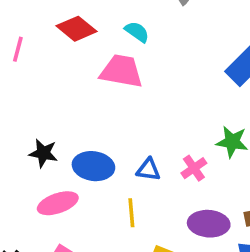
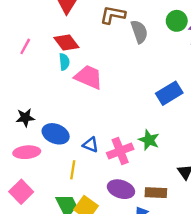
cyan semicircle: (137, 32) -> (64, 62), moved, turned 35
black star: (43, 153) -> (25, 118), turned -30
pink cross: (194, 168) -> (120, 151), size x1.5

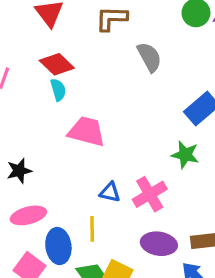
gray semicircle: (139, 32) -> (149, 57), moved
pink trapezoid: (89, 77) -> (87, 131), moved
blue ellipse: (56, 134) -> (58, 246), moved, turned 70
green star: (149, 140) -> (185, 155), moved

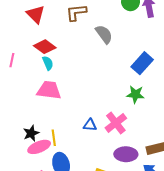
pink trapezoid: (87, 131) -> (49, 90), moved
black star: (19, 171) -> (31, 133), moved
yellow line: (92, 229) -> (54, 138), moved

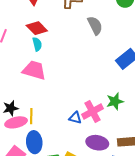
green star: (135, 94) -> (115, 101), moved, turned -30
blue triangle: (90, 125) -> (75, 118), moved

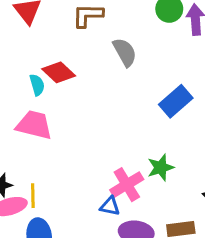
red diamond: (37, 28) -> (59, 72), moved
blue triangle: (75, 118) -> (110, 206), moved

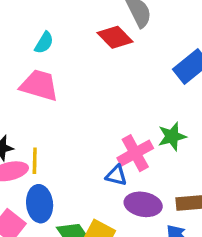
red diamond: (59, 72) -> (115, 37), moved
cyan semicircle: (37, 85) -> (44, 43), turned 45

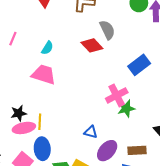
pink cross: (135, 153) -> (117, 95), moved
purple ellipse: (143, 204) -> (107, 151), turned -60

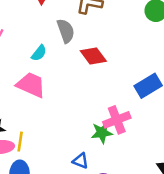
gray semicircle: (107, 30) -> (66, 31), moved
green star: (126, 108) -> (102, 133), moved

